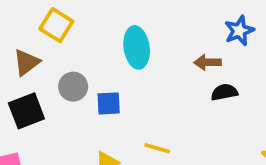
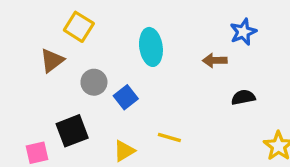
black semicircle: (224, 92) -> (243, 97), moved
blue square: (109, 103) -> (126, 97), turned -35
black square: (26, 111) -> (72, 131), moved

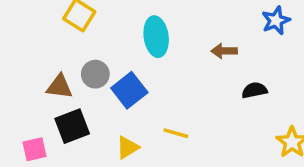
blue star: (243, 32) -> (276, 21), moved
brown triangle: (52, 60) -> (60, 87), moved, turned 44
blue square: (126, 97) -> (129, 90), size x1.4

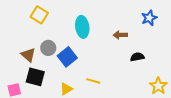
brown triangle: (60, 87) -> (28, 55), turned 35
black square: (72, 126) -> (35, 77), turned 36

